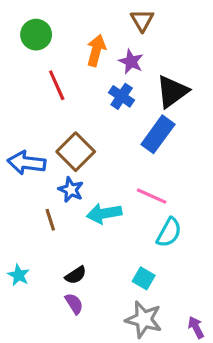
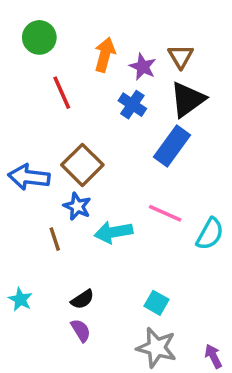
brown triangle: (142, 20) -> (181, 56), moved
cyan semicircle: (169, 232) -> (210, 234), moved

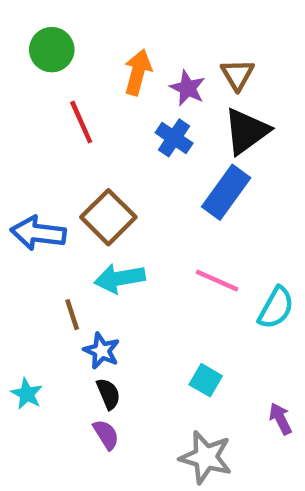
blue star: (77, 206) -> (102, 351), moved
cyan arrow: (113, 232) -> (120, 278), moved
black semicircle: (82, 299) -> (108, 394), turned -80
cyan square: (156, 303) -> (206, 380), moved
purple arrow: (213, 356) -> (280, 419), moved

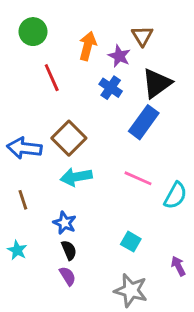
brown triangle: (237, 75) -> (142, 36), moved
brown line: (72, 315) -> (23, 200), moved

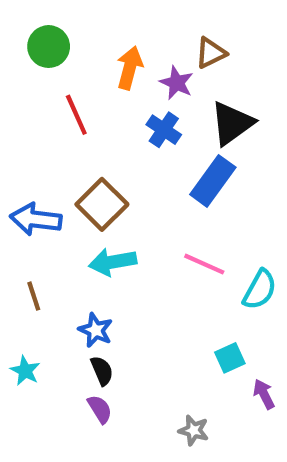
brown triangle: (142, 36) -> (211, 53), turned 35
cyan square: (131, 242) -> (230, 358), moved, turned 36
gray star: (131, 290) -> (194, 430), size x0.6

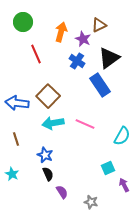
blue rectangle: (213, 181) -> (100, 85), turned -70
pink line: (204, 264) -> (85, 124), moved
purple semicircle: (100, 409) -> (62, 192), moved

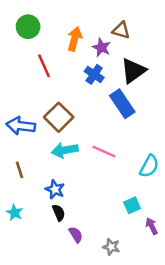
brown triangle: (99, 25) -> (121, 30), turned 42

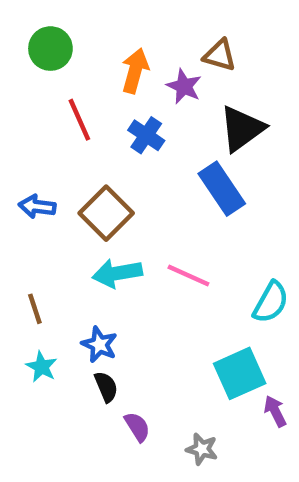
blue cross: (94, 74) -> (146, 135), moved
blue arrow: (21, 126) -> (37, 207), moved, size x0.7
cyan square: (132, 205) -> (240, 373), size x1.6
cyan star: (15, 213) -> (42, 367), moved

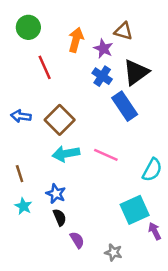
blue cross: (146, 135) -> (102, 76), moved

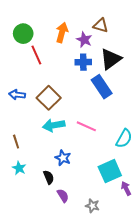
green circle: (28, 27) -> (23, 34), moved
blue cross: (102, 76) -> (83, 62), turned -35
blue star: (56, 194) -> (63, 158), moved

